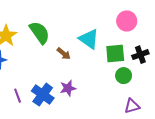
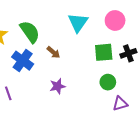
cyan triangle: (89, 39) -> (78, 23), moved, turned 30
green circle: (124, 76) -> (108, 82), moved
blue cross: (43, 95) -> (23, 61), moved

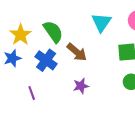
brown arrow: (53, 52) -> (77, 52), size x1.5

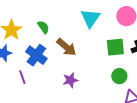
green semicircle: (53, 32) -> (43, 27), size x0.6
purple line: (32, 93) -> (22, 77), moved

